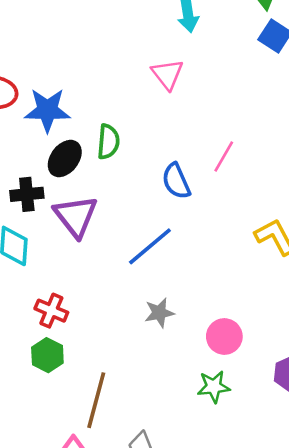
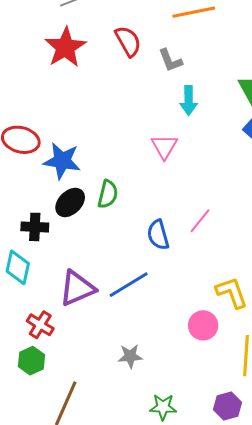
purple triangle: (76, 216) -> (77, 288), moved, turned 36
gray star: (159, 313) -> (130, 356), moved
pink circle: (224, 336) -> (203, 325), moved

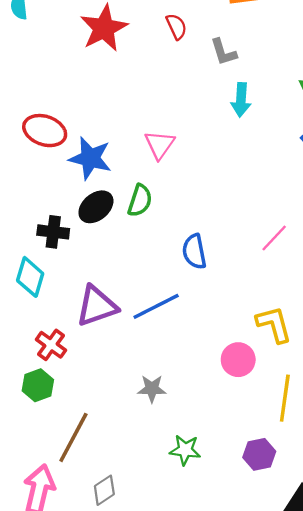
red semicircle: (128, 41) -> (176, 27), size x0.7
pink triangle: (164, 147) -> (160, 145), moved
pink line: (200, 221) -> (274, 238), moved

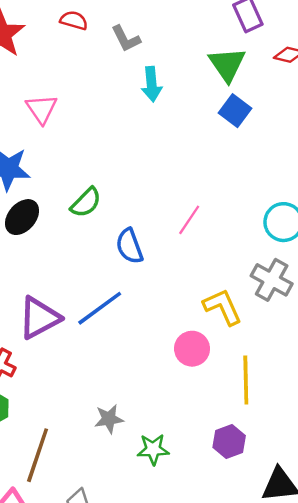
red semicircle: (176, 27) -> (74, 20), turned -40
pink triangle: (160, 145) -> (42, 109), moved
green semicircle: (140, 201) -> (86, 203), moved, turned 36
pink line: (274, 238) -> (189, 220), moved
gray star: (152, 389) -> (109, 419), moved

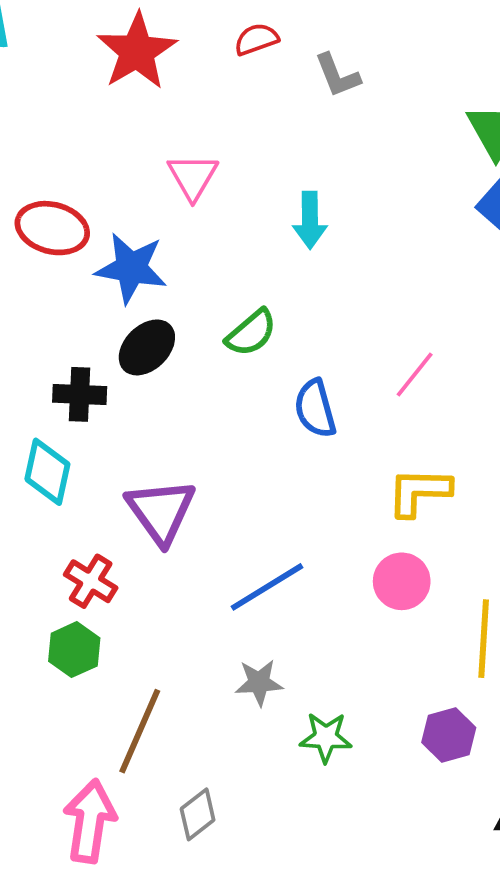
red semicircle: (74, 20) -> (256, 39), turned -40
cyan arrow: (152, 84) -> (310, 220), moved
yellow L-shape: (223, 307) -> (419, 492), moved, turned -69
blue line: (100, 308) -> (267, 587), moved
purple triangle: (39, 318) -> (161, 511), turned -42

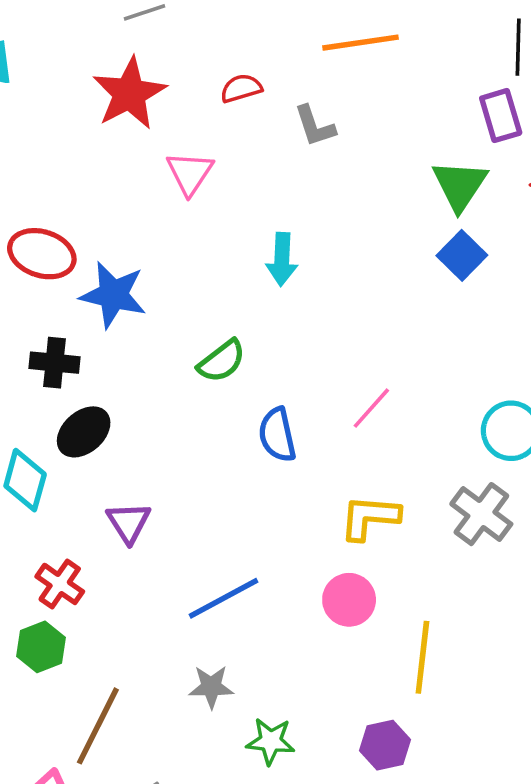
pink triangle: (193, 177) -> (190, 173), moved
black ellipse: (147, 347) -> (84, 432), moved
black cross: (80, 394) -> (55, 363), moved
purple triangle: (161, 511) -> (129, 523), size x0.7

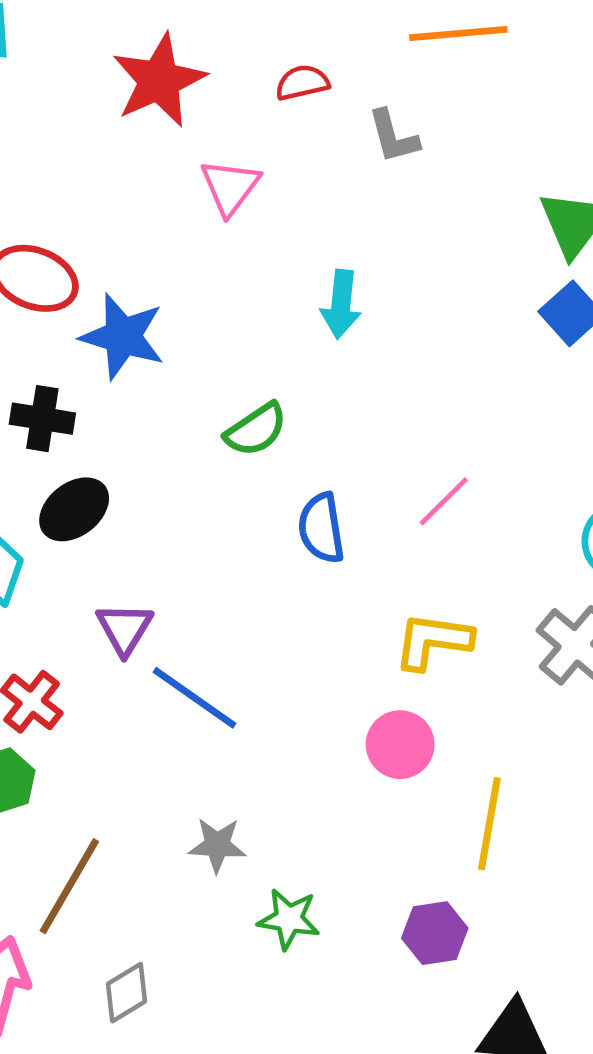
blue line: (224, 598) -> (195, 698), moved, turned 60

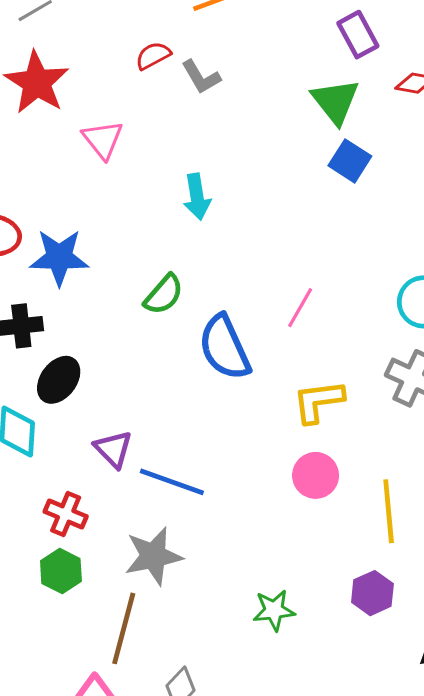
red semicircle: (302, 83) -> (153, 56), moved
blue semicircle: (321, 528) -> (225, 347), size x1.4
gray star: (217, 845) -> (153, 556), moved, size x1.5

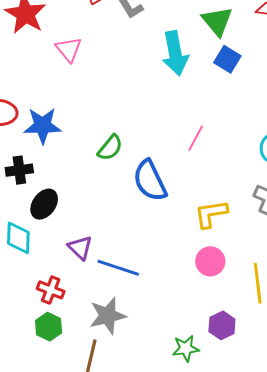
cyan arrow: (197, 197) -> (175, 53), moved, size x1.5
pink line: (300, 308) -> (196, 138), moved
purple hexagon: (372, 593) -> (222, 325), moved

